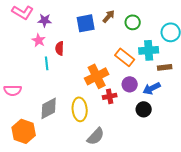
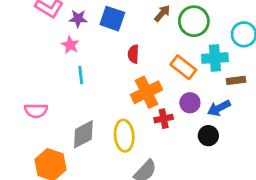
green circle: (133, 22) -> (194, 21), size x1.5
blue square: (86, 23) -> (112, 19), moved, turned 30
red semicircle: (60, 48) -> (133, 54), moved

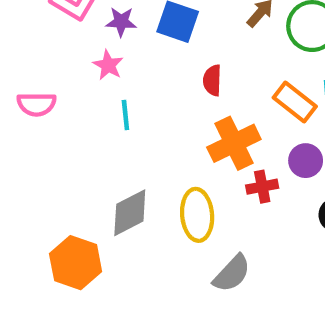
pink semicircle: (36, 111) -> (37, 104), moved

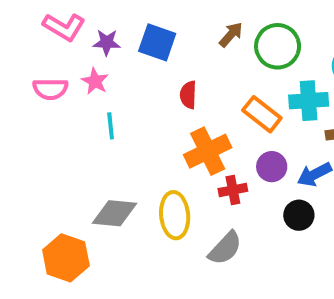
pink semicircle: (37, 104) -> (50, 89), moved
gray diamond: (130, 213) -> (114, 213), turned 33
gray semicircle: (232, 273) -> (225, 248), moved

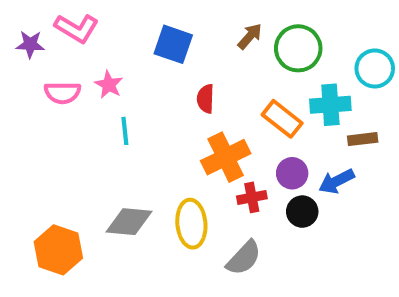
purple star: (107, 42) -> (30, 44), moved
black circle: (299, 215) -> (302, 212), moved
orange hexagon: (66, 258) -> (58, 250), moved

